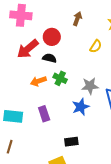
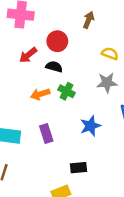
yellow semicircle: (96, 46) -> (110, 54), turned -104
red arrow: (28, 49) -> (28, 55), size x0.7
gray star: (90, 86) -> (107, 83), moved

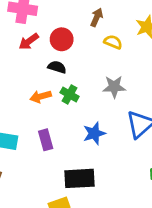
yellow semicircle: (110, 54) -> (113, 42), moved
red arrow: (28, 55) -> (29, 41), moved
black rectangle: (79, 168) -> (80, 178), size x1.6

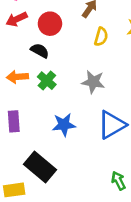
yellow semicircle: (113, 42) -> (101, 37), turned 72
black rectangle: (80, 178) -> (40, 167), turned 32

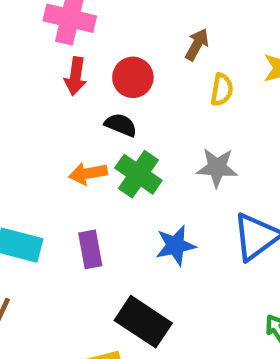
red arrow: (17, 19) -> (76, 76), turned -50
green cross: (47, 81) -> (138, 174), size x1.4

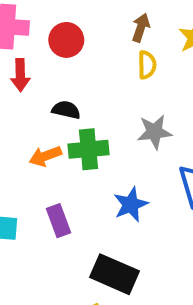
brown arrow: (197, 44) -> (141, 28), moved
red circle: (133, 77) -> (66, 40), moved
green cross: (138, 174) -> (89, 149), turned -30

